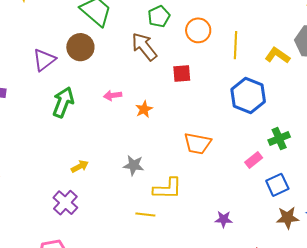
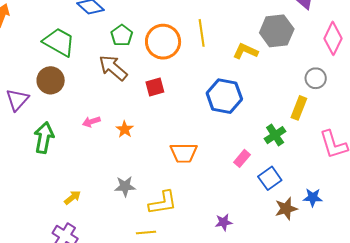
orange circle: (198, 30) -> (163, 42), size x1.4
yellow line: (235, 45) -> (202, 33), moved
green cross: (279, 139) -> (275, 135), moved

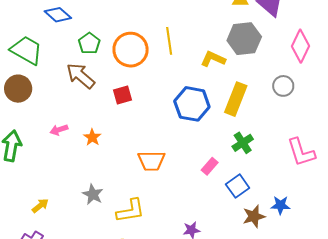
yellow rectangle: (299, 108) -> (236, 99), moved, size x1.4
gray star: (125, 186) -> (93, 194), turned 30

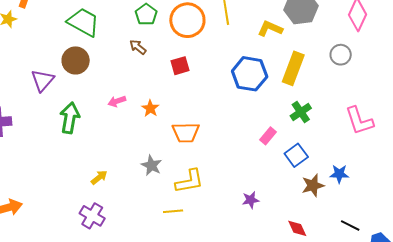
brown arrow: (81, 76) -> (138, 47), size x0.6
orange trapezoid: (151, 161) -> (186, 132), moved

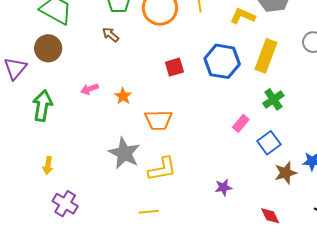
red square: (180, 66) -> (174, 67), moved
gray star: (151, 165) -> (124, 153), size x1.5
yellow arrow: (99, 177) -> (48, 166), moved, turned 138
yellow line: (173, 211) -> (149, 212), moved

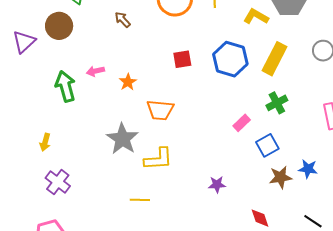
green arrow: (42, 106) -> (65, 86), moved, turned -32

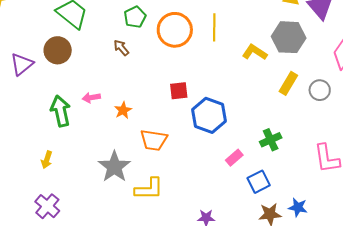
blue hexagon: (230, 59) -> (209, 115), moved
yellow rectangle: (274, 59) -> (288, 83), moved, size x0.7
yellow arrow: (45, 142) -> (47, 160), moved

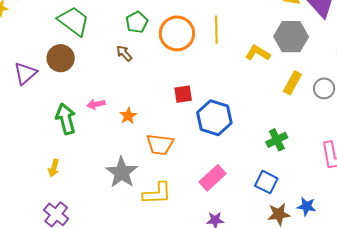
pink rectangle: (234, 158) -> (213, 178), moved, size x1.5
blue square: (259, 182) -> (266, 182), turned -35

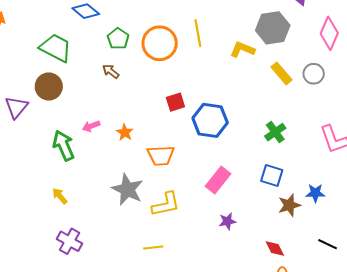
yellow rectangle: (292, 83) -> (281, 73), turned -60
yellow arrow: (54, 168) -> (60, 196), turned 132

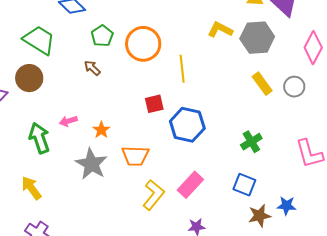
yellow line: (198, 33) -> (182, 69), moved
yellow L-shape: (242, 50) -> (220, 30), moved
gray star: (127, 189) -> (91, 164), moved
yellow arrow: (60, 196) -> (31, 188), size x1.4
yellow L-shape: (166, 204) -> (153, 195), moved, turned -44

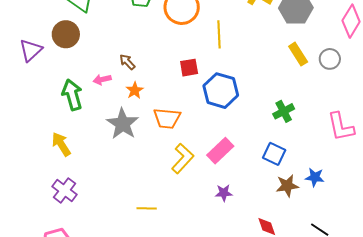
brown arrow: (92, 68) -> (127, 62), moved

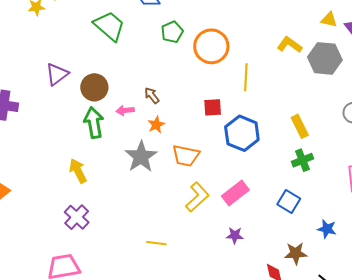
brown circle: (66, 34) -> (94, 87), moved
yellow rectangle: (298, 54) -> (300, 126), moved
brown star: (287, 186) -> (296, 253), moved

